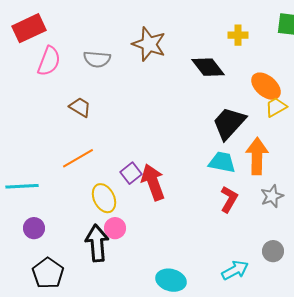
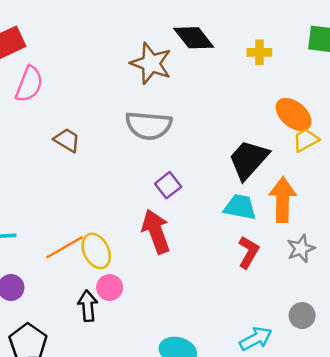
gray semicircle: (97, 59) -> (149, 125), moved, size x1.4
black diamond: (208, 67) -> (194, 38), moved
orange line: (78, 158) -> (65, 247), moved
purple square: (131, 173) -> (168, 185), moved
black arrow: (97, 243) -> (88, 306), size x0.7

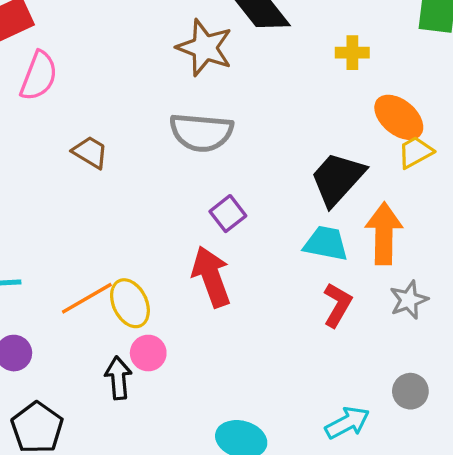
yellow cross: (259, 52) -> (352, 53), moved

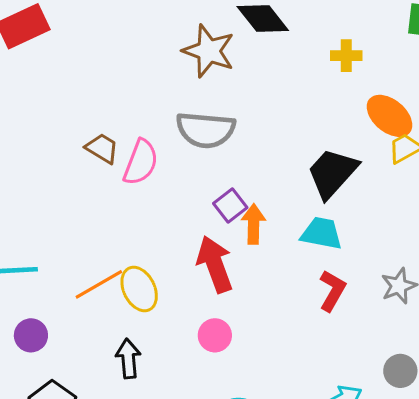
pink semicircle: (39, 76) -> (141, 162), moved
orange arrow: (384, 234) -> (254, 224), moved, size x0.7
pink circle: (148, 353) -> (215, 335), moved

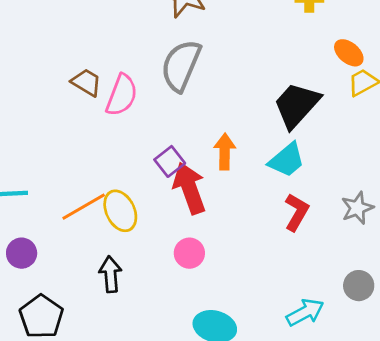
orange ellipse: (390, 116) -> (349, 53), size x0.7
gray semicircle: (206, 130) -> (181, 65), turned 108
purple square: (230, 206) -> (170, 161), moved
cyan trapezoid: (322, 233) -> (287, 160), turned 129

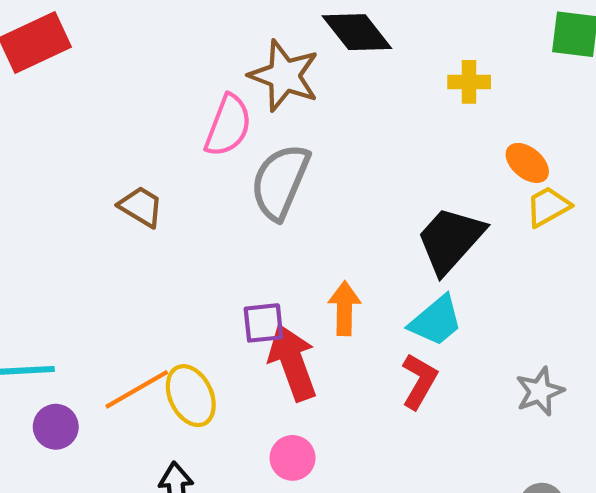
pink semicircle: (122, 95) -> (228, 126), moved
purple square: (170, 161) -> (263, 323), turned 32
red L-shape: (297, 212) -> (419, 381), moved
purple circle: (22, 253) -> (56, 427), moved

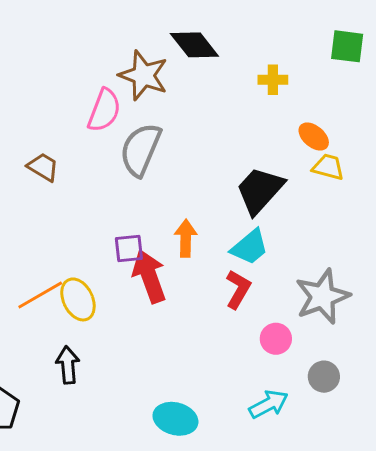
yellow trapezoid: (548, 207) -> (328, 167), turned 44
gray star: (540, 391) -> (322, 297), size x1.6
pink circle: (293, 458) -> (276, 339), moved

